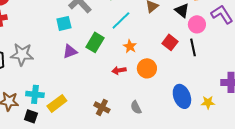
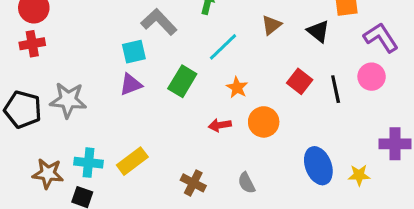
pink circle: (197, 24) -> (372, 77), moved
purple triangle: (70, 51) -> (131, 84), moved
yellow rectangle: (57, 103) -> (132, 161), moved

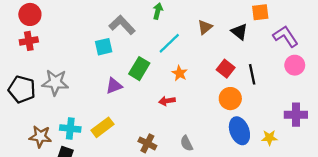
pink circle: (372, 77) -> (295, 65), moved
purple triangle: (131, 84) -> (114, 86), moved
orange circle: (264, 122) -> (230, 99), moved

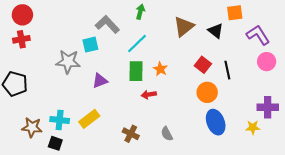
brown triangle: (205, 27) -> (184, 27), size x1.5
cyan line: (169, 43) -> (137, 44), moved
green rectangle: (139, 69) -> (136, 71), moved, turned -30
gray star: (55, 82) -> (68, 62), moved
yellow star: (269, 138) -> (253, 127), moved

